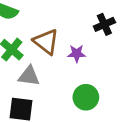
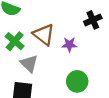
gray triangle: (29, 76) -> (29, 64), turned 36

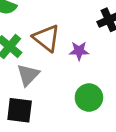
gray triangle: (29, 64) -> (28, 75), turned 30

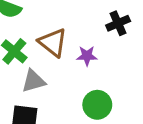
gray triangle: (28, 75) -> (34, 81), turned 30

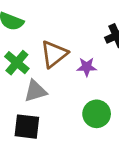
brown triangle: (53, 43) -> (54, 54), turned 44

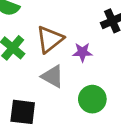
gray triangle: (35, 91) -> (53, 76), moved, turned 45

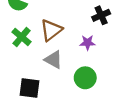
purple star: (82, 52) -> (87, 43), moved

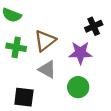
green cross: (22, 37) -> (16, 47), turned -30
purple star: (87, 43) -> (80, 53), size x1.5

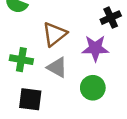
green cross: (16, 47) -> (21, 60), moved

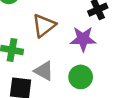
gray triangle: (57, 67) -> (44, 71), moved

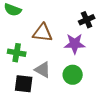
brown triangle: (44, 25) -> (43, 33), turned 45

